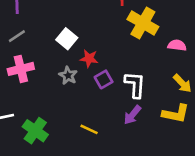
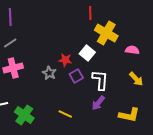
white square: (67, 39) -> (87, 53), moved
yellow L-shape: (176, 114) -> (129, 115), moved

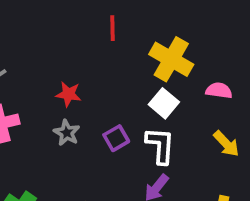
red line: (90, 13) -> (113, 28), moved
white square: (87, 53) -> (164, 103), moved
red star: (65, 60) -> (68, 94), moved

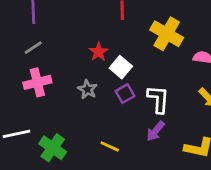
red star: (68, 94) -> (99, 52), moved, turned 30
white square: (164, 103) -> (121, 67), moved

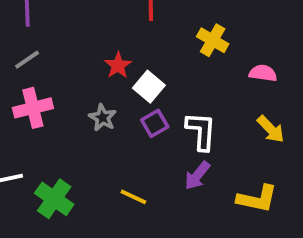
yellow cross: (167, 34) -> (213, 40), size x0.7

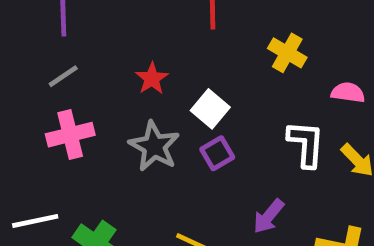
red star: (118, 65) -> (152, 79), moved
gray star: (102, 118) -> (154, 146), size x1.5
white L-shape: (201, 131) -> (306, 144), moved

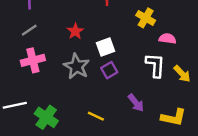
pink semicircle: (348, 93) -> (167, 39), moved
white square: (210, 109) -> (106, 47), turned 30
purple arrow: (269, 216) -> (136, 103), turned -78

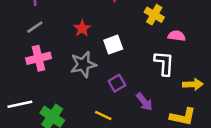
gray star: (77, 66) -> (83, 64), turned 30
purple square: (109, 70) -> (117, 83), moved
yellow arrow: (182, 74) -> (193, 84), moved, turned -48

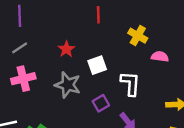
white L-shape: (164, 63) -> (130, 84), moved
gray star: (83, 64) -> (68, 85), turned 30

